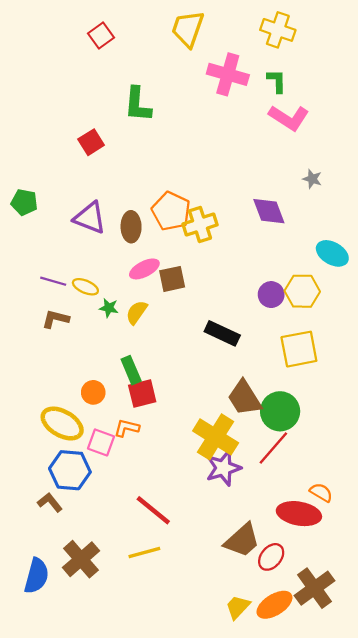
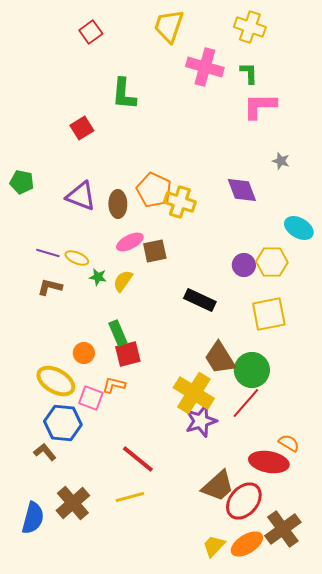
pink L-shape: (289, 118) -> (260, 106), turned 147
yellow cross: (200, 224) -> (180, 202), turned 36
red ellipse: (271, 557) -> (244, 501), size x1.5

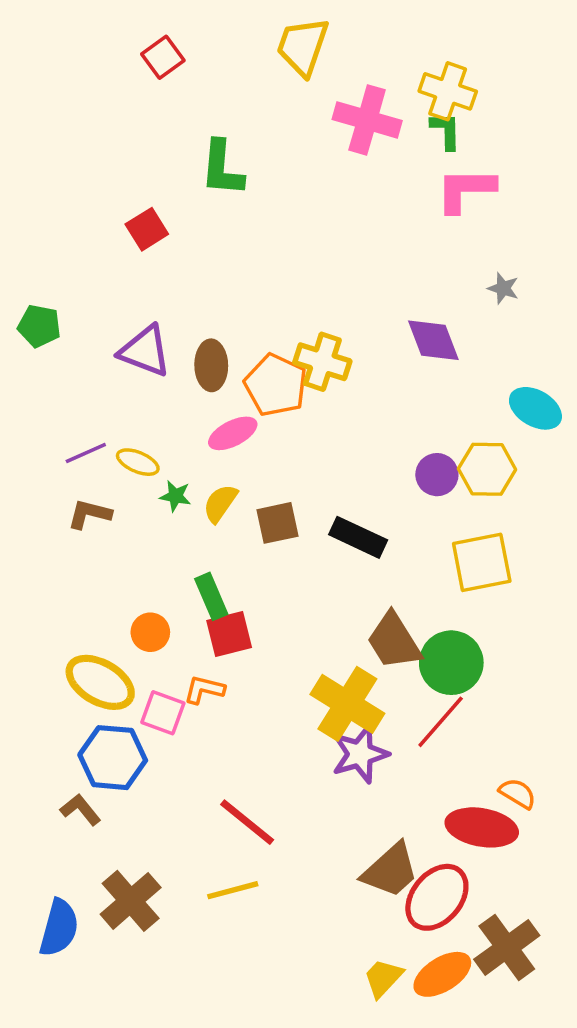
yellow cross: (250, 27) -> (448, 91), moved
orange pentagon: (154, 190) -> (276, 385), moved
brown square: (155, 251) -> (278, 523), moved
purple line: (48, 253) -> (86, 453), turned -40

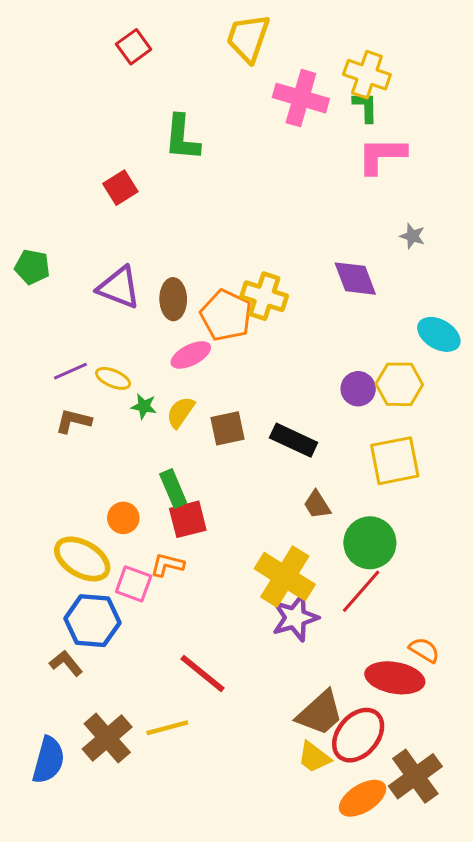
brown trapezoid: (394, 641) -> (317, 505), moved, size x0.6
yellow line: (233, 890) -> (167, 728), moved
yellow trapezoid: (383, 978) -> (314, 757), moved, turned -96

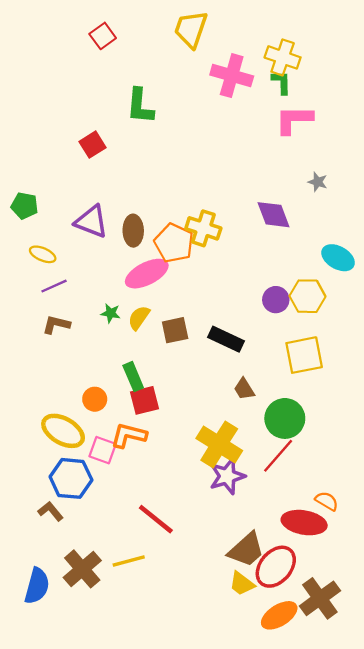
pink ellipse: (191, 355) -> (147, 274), size x1.4
yellow ellipse: (113, 378) -> (43, 254), moved
orange L-shape: (167, 565) -> (129, 435), size x1.4

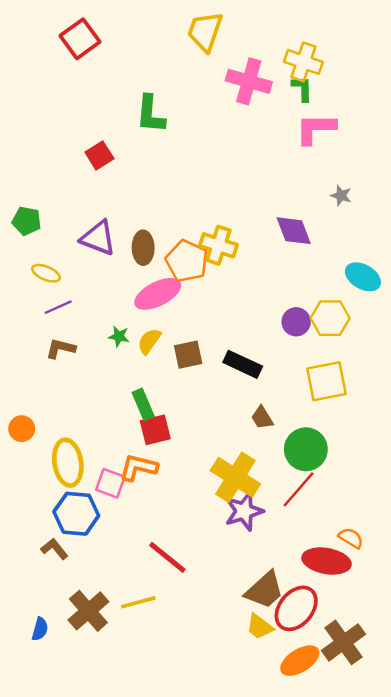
red square: (103, 36) -> (80, 39), moved, size x1.4
orange circle: (95, 399) -> (22, 429), moved
yellow ellipse: (63, 431) -> (68, 463), turned 51
blue semicircle: (37, 586) -> (40, 629), size x0.6

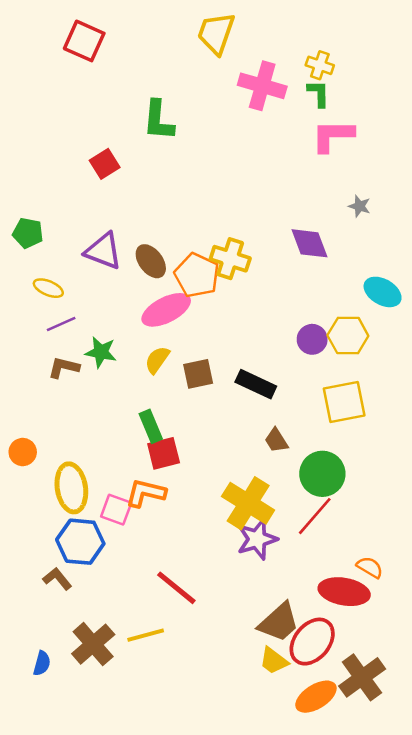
red square: (80, 39) -> (84, 41), turned -30
yellow cross: (303, 62) -> (320, 65), size x0.7
brown ellipse: (143, 248) -> (151, 261), turned -36
green star: (119, 336) -> (101, 352), moved, size x1.4

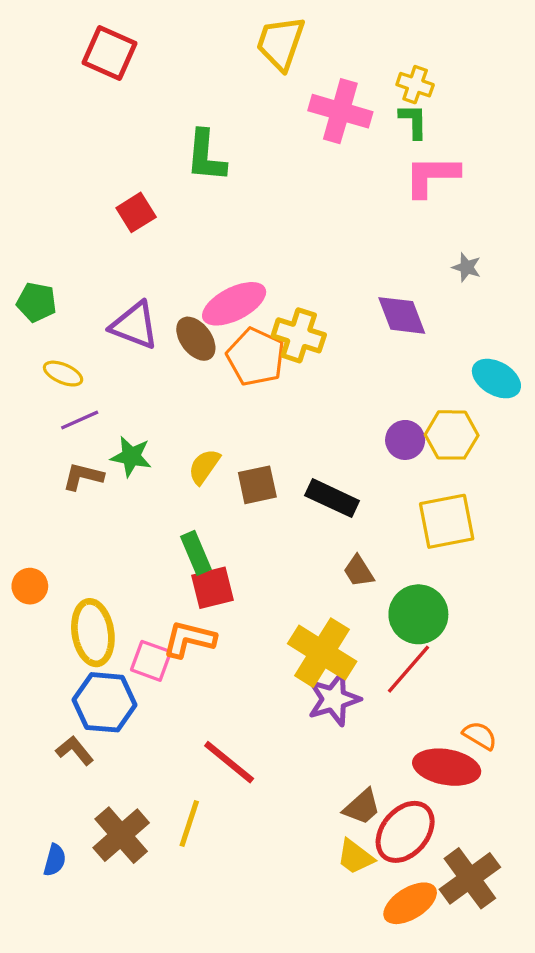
pink ellipse: (166, 310) -> (234, 304), moved
brown trapezoid: (279, 622) -> (362, 807), size x0.7
yellow line: (146, 635) -> (189, 824), turned -57

